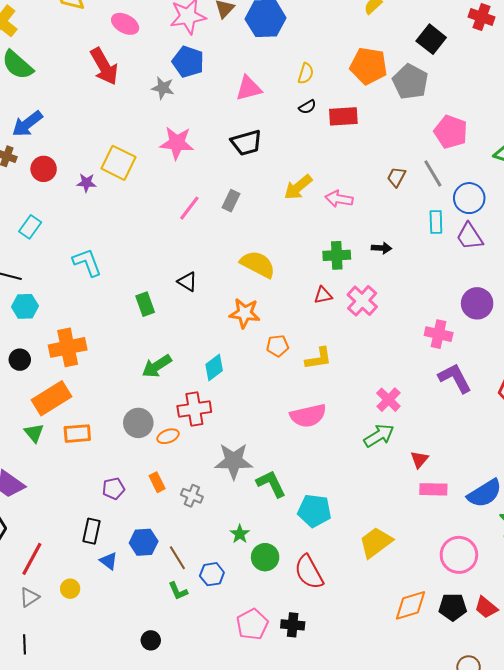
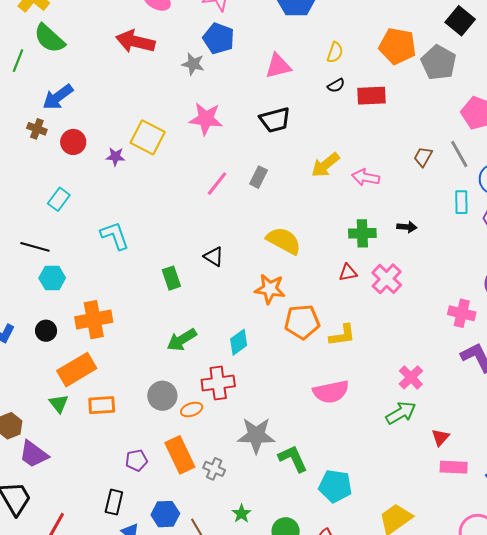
red arrow: (104, 66) -> (135, 41), turned 132
orange pentagon: (278, 346) -> (302, 322), size x1.6
orange rectangle: (157, 482) -> (180, 455), size x1.8
green star: (240, 534) -> (241, 514), moved

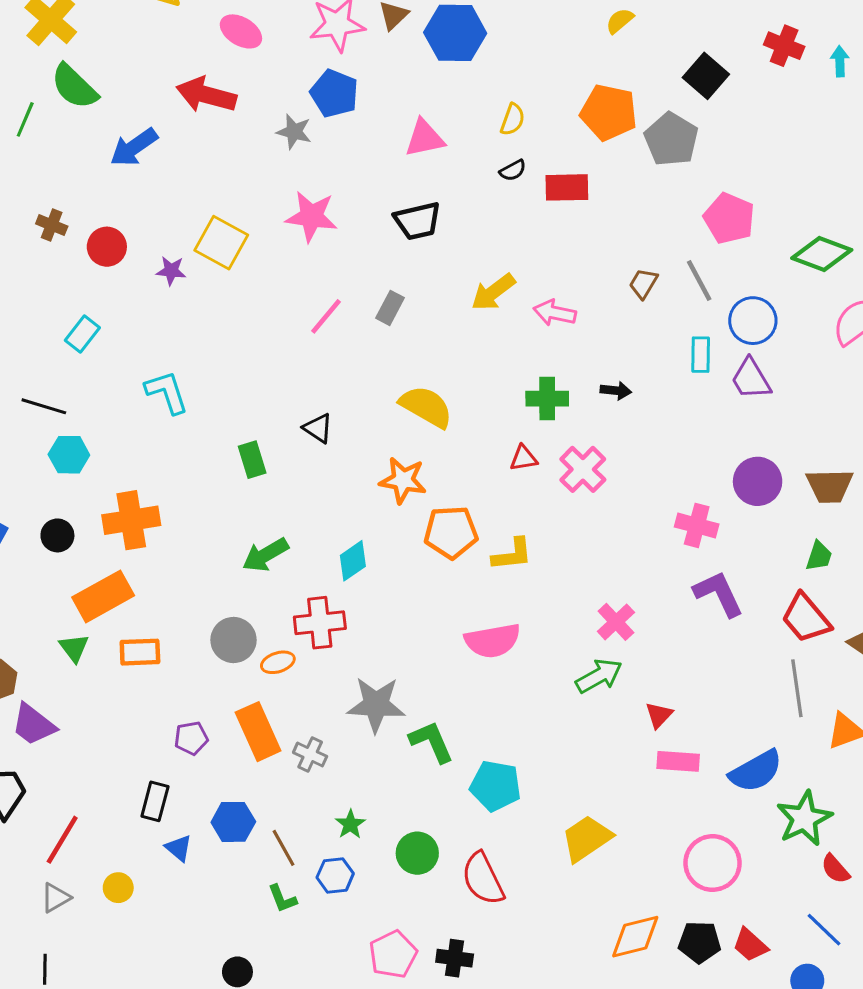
blue arrow: (58, 97) -> (134, 147), moved

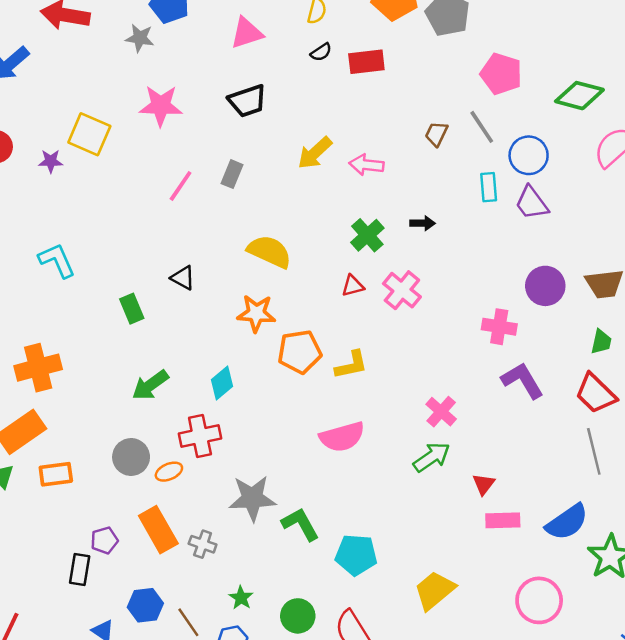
green cross: (547, 399) -> (367, 235), turned -36
black rectangle: (155, 801) -> (80, 570), moved

